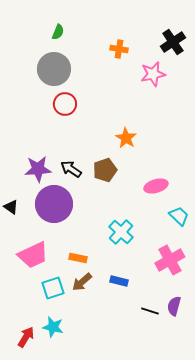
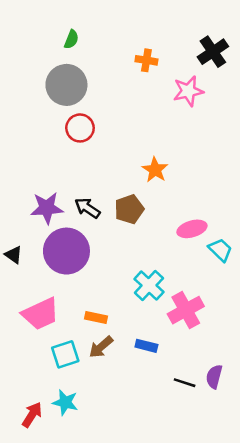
cyan trapezoid: (179, 216) -> (220, 250), moved
pink cross: (170, 260) -> (186, 310), moved

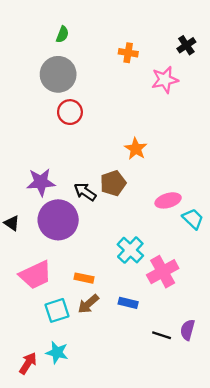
black cross: (213, 52) -> (186, 45), size x0.7
black arrow: (87, 208) -> (85, 192), moved

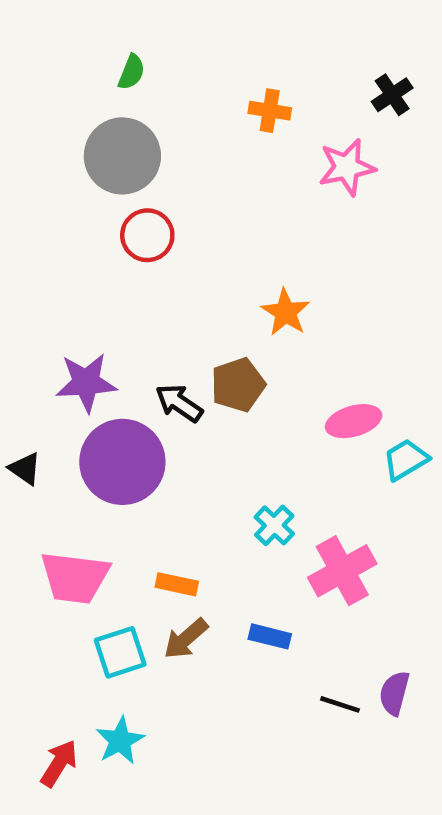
cyan trapezoid: (193, 219) -> (406, 460), turned -75
cyan cross: (130, 250) -> (274, 525), size x0.7
pink trapezoid: (35, 275) -> (75, 577), turned 32
cyan star: (57, 352) -> (120, 741), turned 30

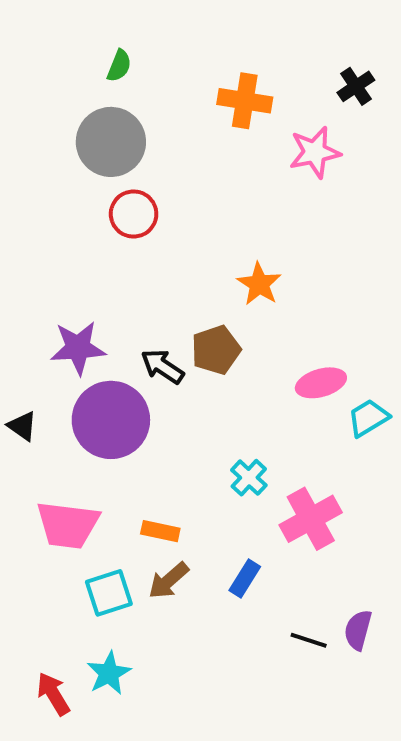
orange cross: (270, 111) -> (245, 101), size x1.4
blue rectangle: (270, 636) -> (245, 578), turned -72
red arrow: (59, 763) -> (53, 694), turned -63

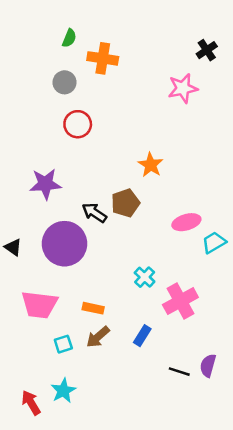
orange cross: (245, 101) -> (103, 58), moved
gray circle: (111, 142) -> (65, 82), size x0.6
purple star: (78, 348) -> (45, 184), moved
cyan square: (109, 593) -> (63, 344), size x0.7

